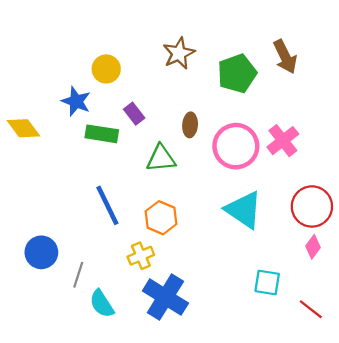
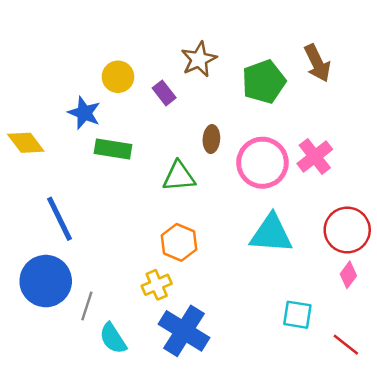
purple rectangle: (134, 114) -> (164, 93), moved
blue line: (107, 205) -> (59, 219), moved
cyan triangle: (244, 210) -> (271, 234), turned -30
blue circle: (41, 252) -> (46, 281), size x1.4

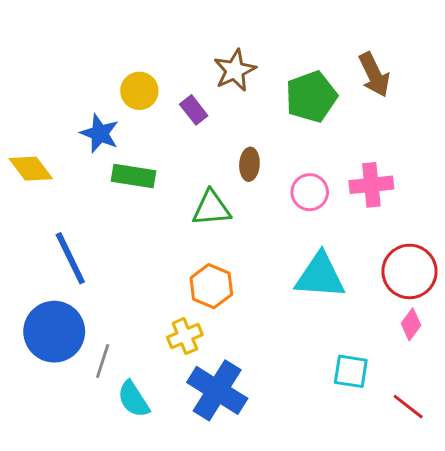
pink cross: (315, 156) -> (371, 185), turned 32
pink circle: (262, 163) -> (310, 192), size x0.6

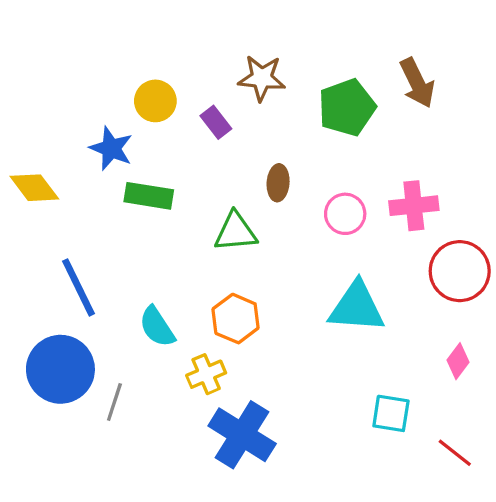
brown star: (235, 70) -> (262, 78), turned 30
red circle: (410, 271) -> (460, 271), moved
cyan semicircle: (133, 399) -> (157, 327), moved

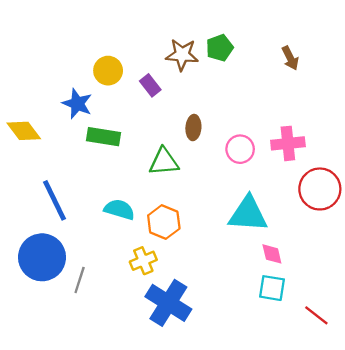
brown arrow: (417, 83) -> (290, 58), size x0.7
green pentagon: (347, 107) -> (220, 48), moved, size x0.7
cyan semicircle: (157, 327) -> (119, 209), moved, turned 140
pink diamond: (458, 361) -> (272, 254), moved, turned -50

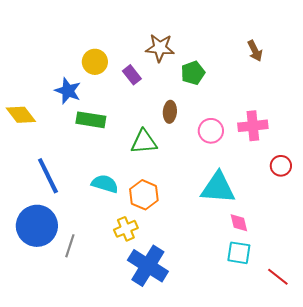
green pentagon: (220, 48) -> (193, 73), moved
red circle: (320, 189) -> (281, 166), size x0.6

